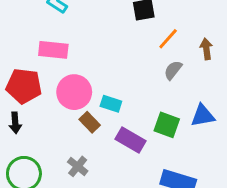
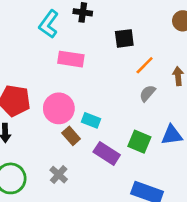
pink rectangle: (53, 50) -> (71, 59), moved

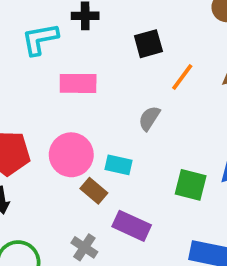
cyan L-shape: (49, 24) -> (40, 39), turned 52
gray semicircle: (147, 93) -> (149, 118), moved
purple rectangle: (107, 153) -> (132, 226), moved

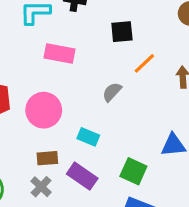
cyan rectangle: (119, 165) -> (88, 137), moved
green square: (191, 185) -> (133, 171), moved
brown rectangle: (94, 191) -> (47, 158), moved, turned -55

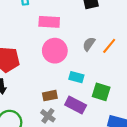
orange line: (144, 63) -> (109, 46), moved
pink circle: (44, 110) -> (55, 51), moved
green square: (133, 171) -> (101, 92), moved

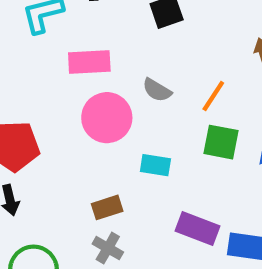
gray semicircle: (89, 44) -> (157, 90), moved, turned -88
green square: (101, 92) -> (221, 142), moved
purple rectangle: (76, 105) -> (197, 228), moved

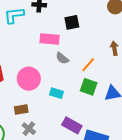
pink rectangle: (89, 62) -> (50, 39), moved
pink circle: (107, 118) -> (29, 79), moved
brown rectangle: (107, 207) -> (21, 109), moved

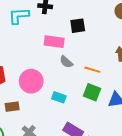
orange line: (88, 65) -> (92, 70), turned 63
brown rectangle: (21, 109) -> (12, 107), moved

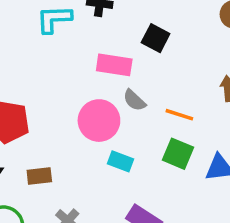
black square: (78, 26) -> (156, 38), turned 35
pink circle: (31, 81) -> (99, 121), moved

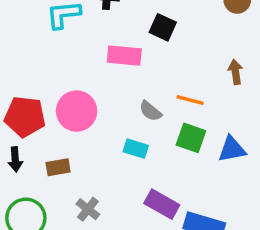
gray semicircle: (134, 100) -> (150, 111), moved
pink circle: (99, 121) -> (77, 111), moved

